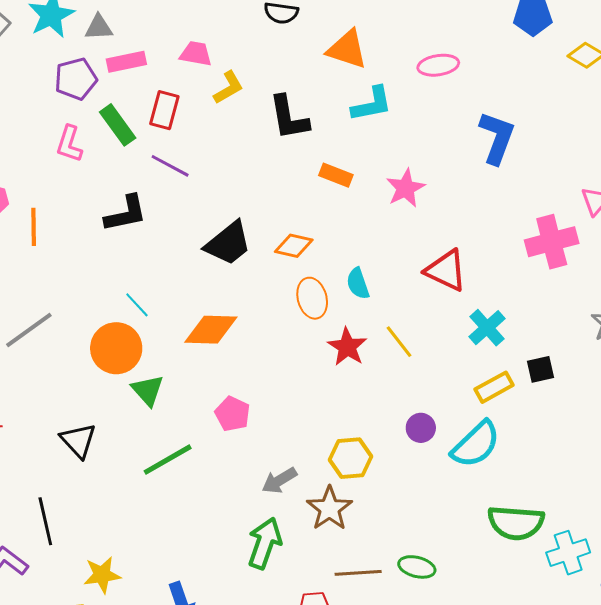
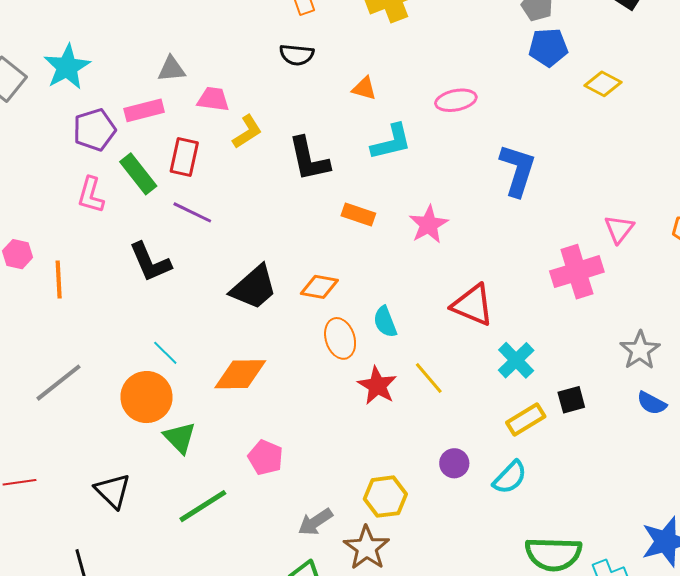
gray triangle: (99, 27) -> (171, 69), moved
orange triangle: (347, 49) -> (364, 88), size x0.6
black L-shape: (126, 214) -> (150, 262), turned 81
cyan semicircle: (476, 444) -> (510, 477), size x0.7

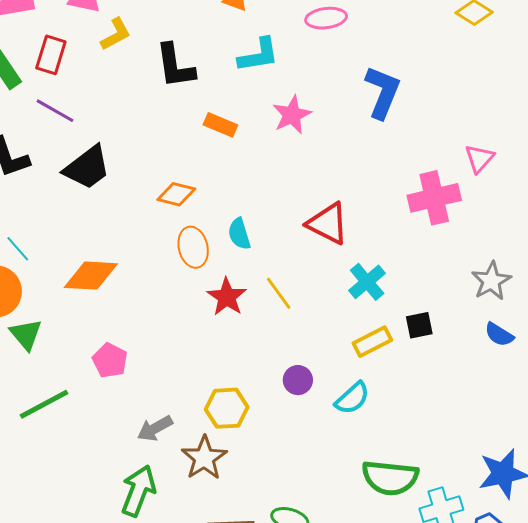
pink star: (429, 224) -> (292, 115), moved
black trapezoid: (254, 287) -> (87, 168), moved

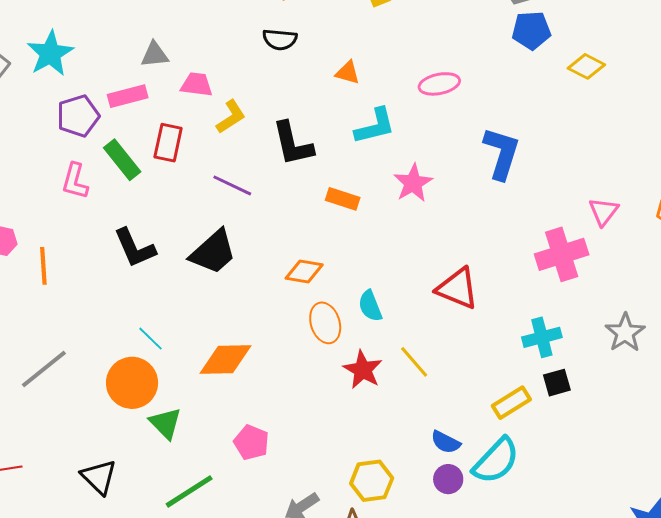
purple line: (55, 111) -> (232, 185), moved
cyan cross: (367, 282) -> (542, 337), moved, turned 30
blue semicircle: (499, 335) -> (446, 442), moved
purple circle: (298, 380) -> (448, 479), moved
cyan semicircle: (352, 398) -> (496, 461), size x1.4

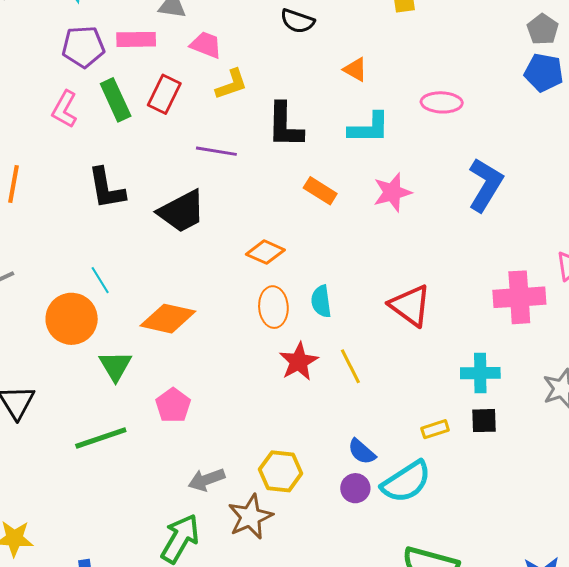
purple line: (232, 185) -> (216, 151), turned -30
yellow rectangle: (511, 403) -> (435, 429), size x0.7
green triangle: (166, 423) -> (115, 366), moved

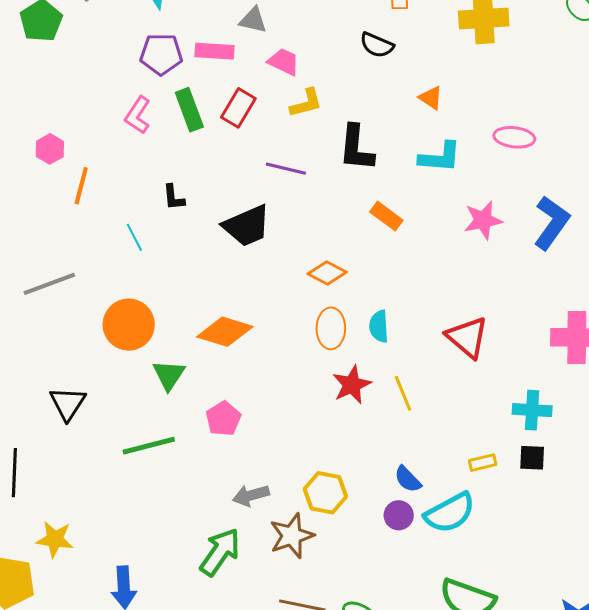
black L-shape: (106, 188) -> (174, 197), size x0.6
pink star: (392, 192) -> (483, 220), moved
cyan line: (100, 280) -> (134, 237), moved

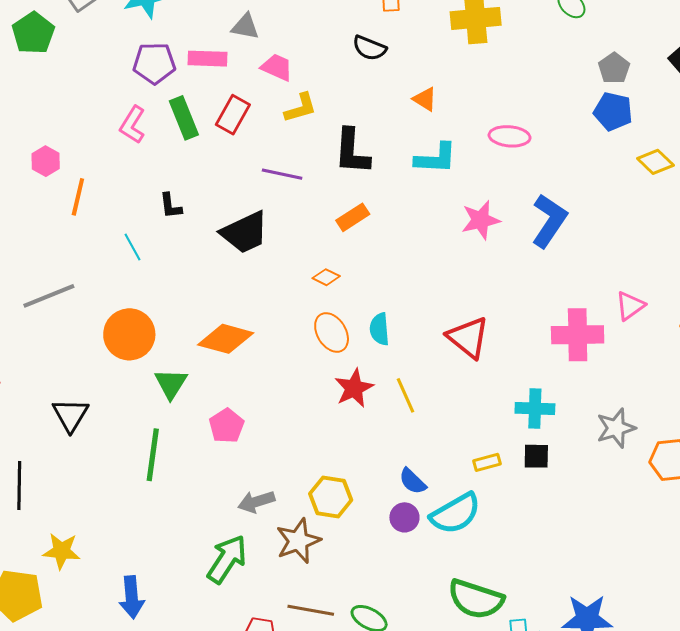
orange rectangle: (386, 216) -> (353, 217), moved, turned -68
orange diamond: (327, 273) -> (326, 277), size x0.7
orange ellipse: (331, 328) -> (332, 332), turned -30
green line: (149, 446) -> (153, 455), turned -66

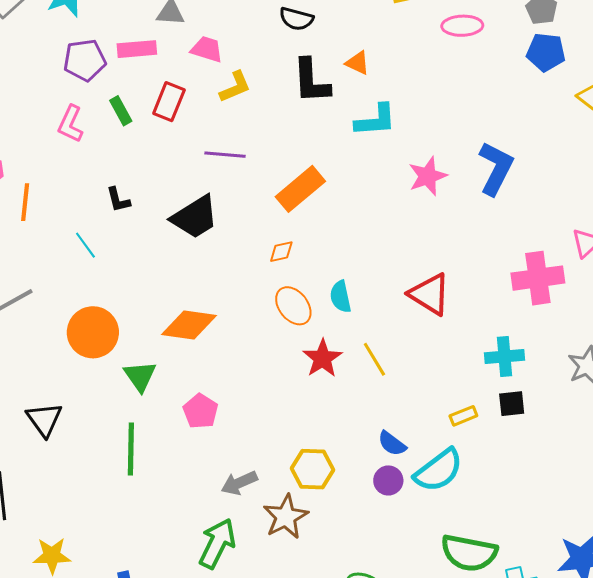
green rectangle: (184, 118) -> (121, 111), size x0.7
pink ellipse: (510, 136) -> (462, 26), moved
black L-shape: (352, 152) -> (311, 81), moved
orange rectangle: (353, 217) -> (300, 189), size x1.5
orange diamond: (326, 277) -> (281, 252), turned -32

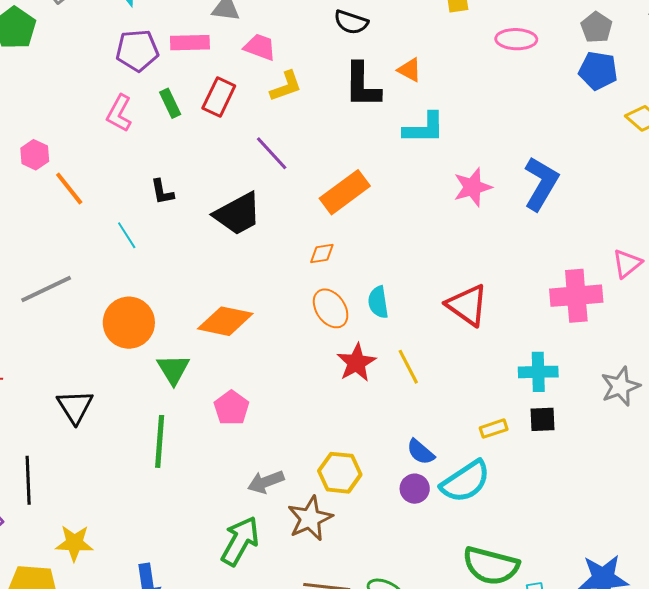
purple line: (225, 155) -> (272, 153), turned 39
orange line: (25, 202) -> (69, 189), turned -48

